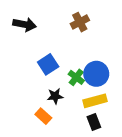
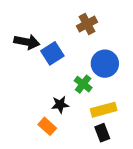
black arrow: (25, 24) -> (27, 42), moved
blue square: (48, 64) -> (52, 53), moved
blue circle: (96, 74) -> (105, 64), moved

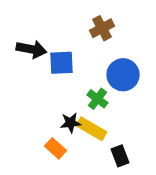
blue square: (52, 53) -> (61, 63), turned 30
yellow rectangle: (104, 110) -> (91, 129), moved, turned 45

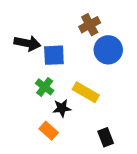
blue circle: (123, 75) -> (108, 50), moved
green cross: (97, 99) -> (45, 87), moved
yellow rectangle: (91, 129) -> (86, 92), moved

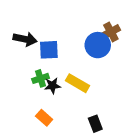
brown cross: (90, 25) -> (111, 32), moved
green cross: (45, 87) -> (41, 78), turned 35
black star: (62, 108) -> (52, 86), moved

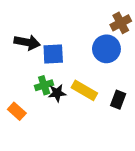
brown cross: (111, 32) -> (121, 23), moved
orange rectangle: (44, 118) -> (17, 111), moved
black rectangle: (95, 124) -> (118, 100), moved, turned 42

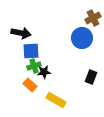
blue square: (53, 54) -> (31, 51), moved
yellow rectangle: (84, 90) -> (56, 100), moved
orange rectangle: (17, 111) -> (30, 85), moved

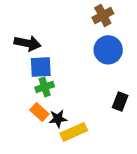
brown cross: (93, 18) -> (103, 15), moved
black star: (44, 72) -> (58, 119), moved
yellow rectangle: (56, 100) -> (74, 132), turned -54

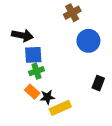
brown cross: (103, 15) -> (72, 13), moved

